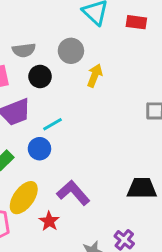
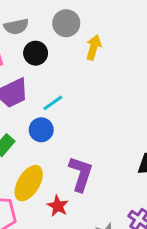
purple L-shape: (73, 193) -> (81, 174), turned 64

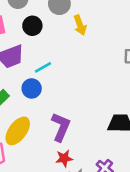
yellow arrow: (94, 47) -> (80, 25), turned 138
red star: (58, 206) -> (64, 158), moved, turned 30

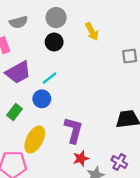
yellow arrow: (80, 25) -> (92, 31), moved
black circle: (32, 26) -> (54, 42), moved

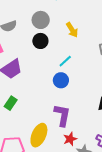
cyan line: (49, 78) -> (65, 61), moved
blue circle: (42, 99) -> (61, 80), moved
yellow ellipse: (35, 140) -> (39, 135), moved

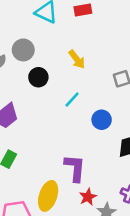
gray circle: (41, 20) -> (23, 50), moved
blue circle: (61, 80) -> (102, 120), moved

